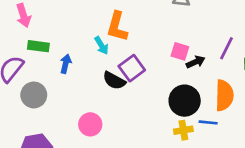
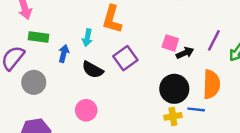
cyan arrow: (101, 46) -> (87, 38), moved, turned 42
black semicircle: (114, 81) -> (93, 70), moved

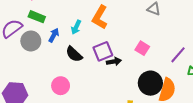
black arrow: (185, 53) -> (114, 62), moved
gray circle: (34, 82) -> (31, 41), moved
black circle: (174, 89) -> (150, 83), moved

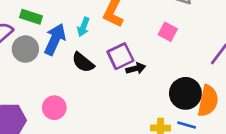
blue arrow: (54, 35) -> (55, 39), size x1.6
pink square: (142, 48) -> (168, 32), moved
pink circle: (61, 86) -> (54, 108), moved

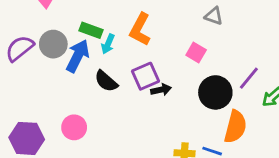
green rectangle: (31, 17) -> (91, 30), moved
gray circle: (25, 49) -> (53, 44), moved
black circle: (185, 93) -> (215, 92), moved

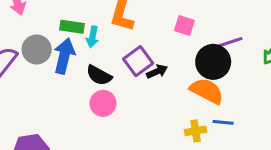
purple line: (249, 78) -> (229, 42), moved, turned 45
pink circle: (74, 127) -> (103, 103), moved
orange semicircle: (235, 127) -> (207, 91), moved, turned -64

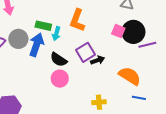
black circle: (213, 62) -> (133, 32), moved
yellow cross: (195, 131) -> (99, 102), moved

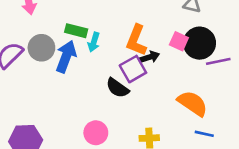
orange L-shape: (77, 20) -> (136, 40), moved
black semicircle: (59, 60) -> (117, 88), moved
black arrow: (98, 60) -> (150, 57), moved
pink circle: (60, 79) -> (96, 133), moved

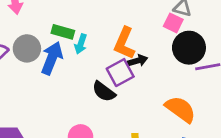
pink square: (179, 41) -> (173, 23), moved

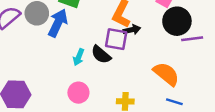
cyan arrow: (81, 44) -> (79, 57), moved
purple square: (120, 73) -> (116, 39), turned 35

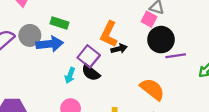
blue arrow: (58, 23) -> (50, 44), turned 60
purple square: (116, 39) -> (89, 56), moved, turned 30

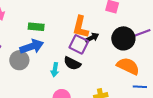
gray circle: (30, 35) -> (19, 60), moved
black circle: (161, 40) -> (123, 38), moved
purple square: (89, 56) -> (79, 44), moved

